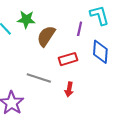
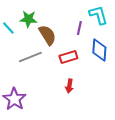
brown semicircle: (46, 36) -> (47, 35), turned 115
gray line: (39, 78) -> (30, 57), moved, turned -40

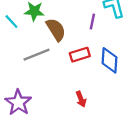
blue diamond: (99, 50) -> (109, 60), moved
red arrow: (69, 86) -> (81, 99), moved, turned -32

